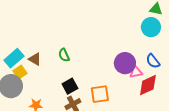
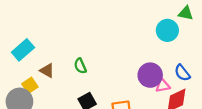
cyan circle: (151, 27) -> (167, 30), moved
cyan rectangle: (14, 58) -> (23, 50), moved

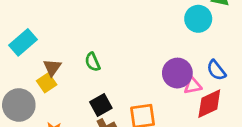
brown triangle: (47, 71) -> (52, 67), turned 35
yellow square: (30, 85) -> (47, 83), moved

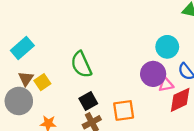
cyan circle: (198, 19) -> (167, 47), moved
green semicircle: (93, 62) -> (81, 64), size x1.6
brown triangle: (52, 67) -> (26, 79), moved

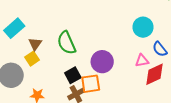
purple circle: (153, 74) -> (102, 62), moved
brown triangle: (26, 79) -> (35, 44), moved
orange square: (124, 110) -> (91, 84), moved

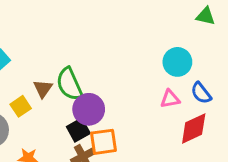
brown triangle: (35, 44) -> (43, 89), moved
pink triangle: (142, 61) -> (170, 99), moved
purple circle: (102, 62) -> (89, 109), moved

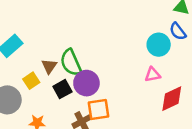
blue semicircle: (201, 93) -> (178, 31), moved
black square: (78, 130) -> (62, 89), moved

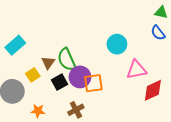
cyan circle: (159, 45) -> (117, 44), moved
pink triangle: (153, 75) -> (136, 70), size x1.5
orange square: (98, 110) -> (93, 83), moved

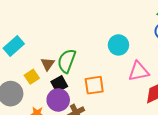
green semicircle: (67, 60) -> (67, 61), turned 45
purple circle: (80, 77) -> (58, 100), moved

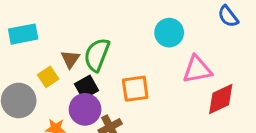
cyan rectangle: (14, 46) -> (23, 34), turned 30

